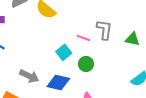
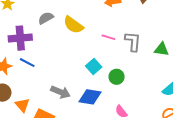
pink line: (83, 38) -> (108, 37), moved

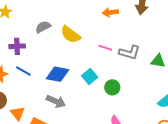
purple cross: (20, 38) -> (17, 46), size x0.7
gray L-shape: (133, 41) -> (129, 52), turned 100
blue diamond: (90, 97) -> (58, 74), moved

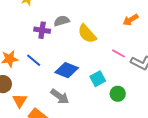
orange arrow: (110, 12) -> (131, 20), turned -35
purple cross: (17, 46) -> (42, 30), moved

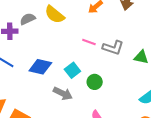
yellow semicircle: (87, 34) -> (55, 15), moved
gray arrow: (60, 96) -> (63, 93), moved

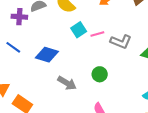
pink line: (89, 42) -> (97, 34), turned -40
cyan square: (72, 70) -> (79, 30), moved

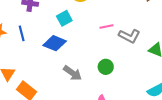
cyan square: (79, 30) -> (64, 18), moved
blue line: (13, 47) -> (22, 33), turned 35

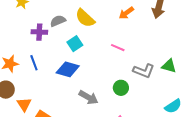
pink line: (107, 27) -> (118, 48), turned 40
gray L-shape: (129, 36) -> (144, 71), moved

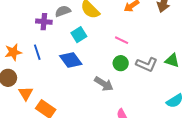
blue diamond: (68, 69) -> (71, 60), turned 35
green circle: (121, 88) -> (121, 63), moved
gray arrow: (88, 97) -> (104, 84), moved

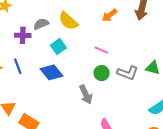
gray arrow: (104, 84) -> (86, 95), turned 36

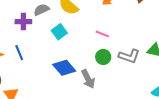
blue diamond: (52, 72) -> (64, 68), moved

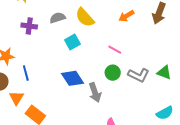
purple cross: (23, 22) -> (29, 26), moved
blue line: (19, 53) -> (26, 73), moved

